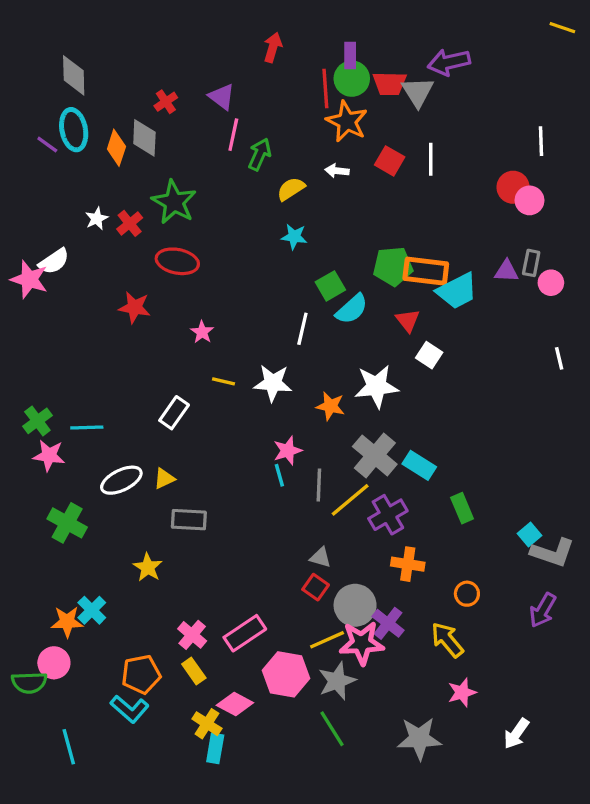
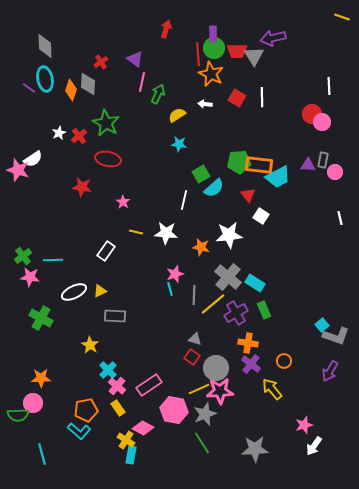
green rectangle: (462, 508) -> (264, 310), moved
cyan cross: (92, 610) -> (108, 370), moved
purple cross: (388, 623) -> (251, 364), moved
pink star: (462, 692) -> (304, 425), moved

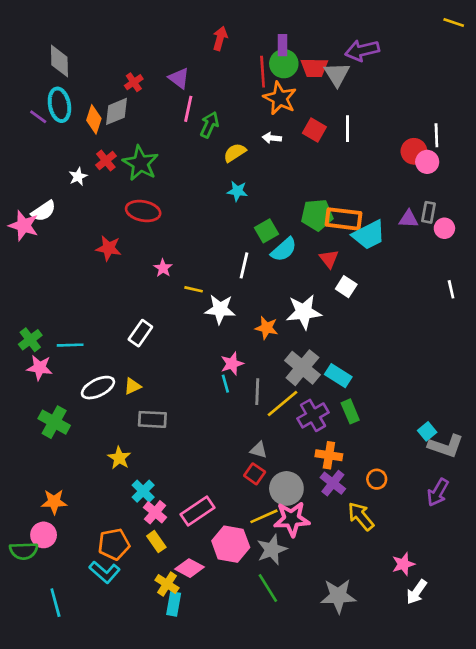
gray diamond: (88, 84) -> (117, 111), turned 65
white line: (329, 86) -> (436, 135), moved
red cross: (79, 136) -> (106, 161), moved
yellow line: (136, 232) -> (194, 289), moved

